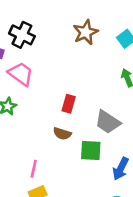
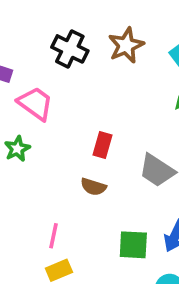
black cross: (22, 35) -> (70, 49), moved
green square: (91, 150) -> (133, 245), moved

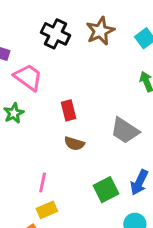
red rectangle: (102, 145) -> (69, 110), moved, turned -30
green square: (133, 245) -> (106, 190), turned -30

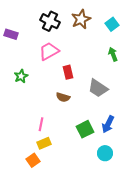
pink trapezoid: (28, 77) -> (49, 51), moved, turned -65
red rectangle: (69, 110) -> (68, 72), moved

